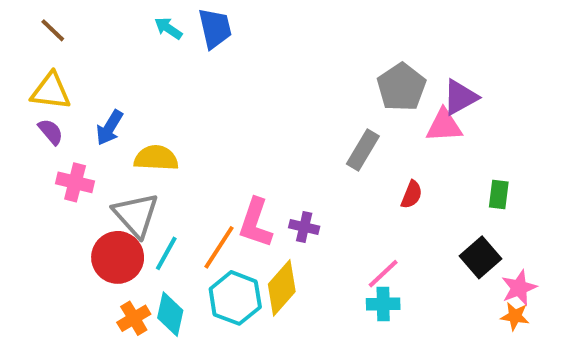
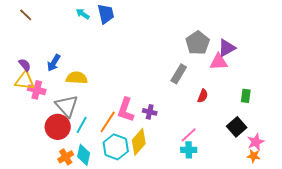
yellow triangle: (51, 91) -> (25, 81), moved

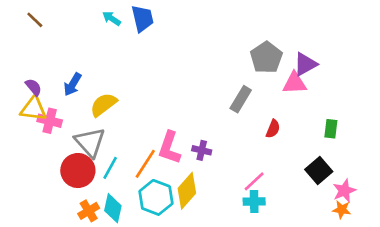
yellow semicircle: (77, 78) -> (103, 105), turned -40

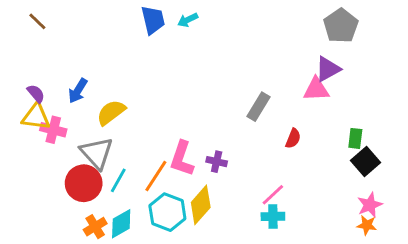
cyan arrow: (112, 18) -> (188, 20), moved, turned -60
gray pentagon: (266, 57) -> (341, 26), moved
black square: (319, 171) -> (365, 162), moved
cyan diamond: (113, 208) -> (121, 224), turned 48

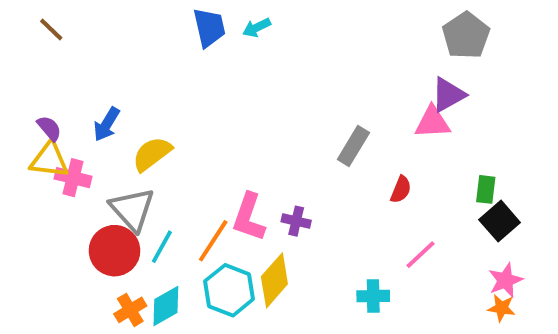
pink line: (273, 195) -> (421, 255), moved

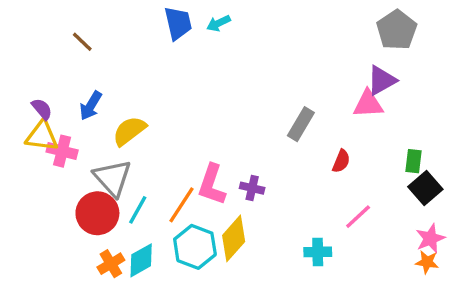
brown line: (51, 30) -> (82, 42), moved

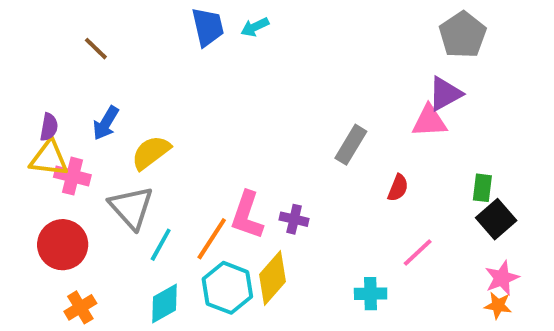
purple semicircle: (42, 109) -> (49, 127), turned 50
red circle: (97, 213) -> (63, 245), moved
orange cross: (111, 264) -> (80, 307), moved

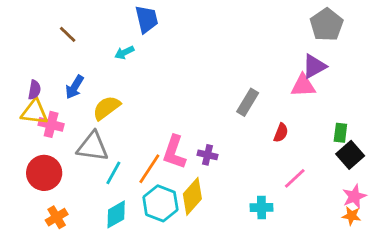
cyan arrow: (255, 27) -> (124, 52), moved
gray triangle: (131, 207) -> (93, 147), turned -40

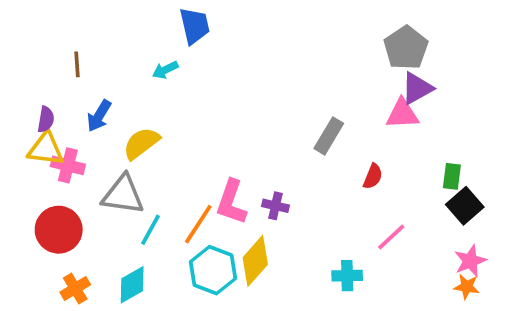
gray pentagon: (327, 25) -> (406, 48), moved
brown line: (68, 34) -> (77, 64), moved, turned 42
cyan diamond: (116, 214) -> (132, 285), moved

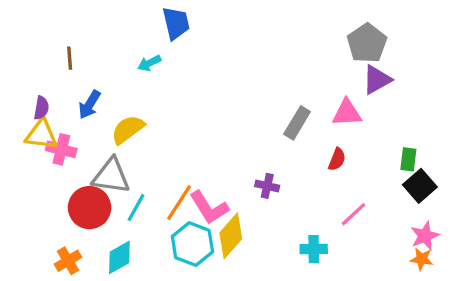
pink triangle: (402, 114) -> (347, 113), moved
pink L-shape: (231, 202) -> (209, 208), moved, turned -51
purple cross: (275, 206) -> (267, 186), moved
red circle: (59, 230) -> (90, 208), moved

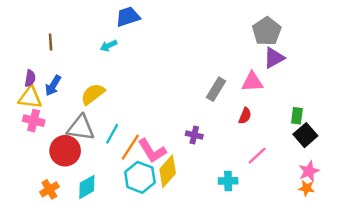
blue trapezoid: (176, 23) -> (128, 17), turned -95
blue arrow: (90, 105) -> (53, 86), moved
pink cross: (61, 149) -> (34, 121), moved
cyan line: (136, 208) -> (112, 134), moved

